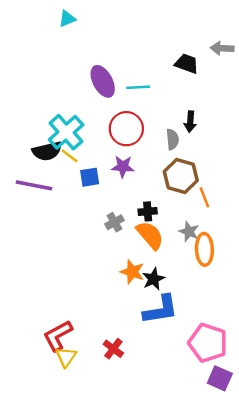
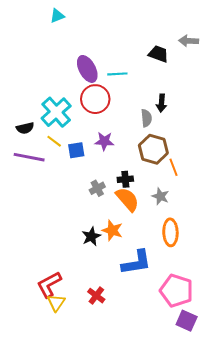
red circle: (126, 129) -> (95, 99), moved
black semicircle: (47, 151) -> (25, 128), moved, size x0.7
yellow line: (70, 156) -> (54, 141), moved
orange ellipse: (204, 249) -> (170, 232), moved
black star: (154, 279) -> (91, 236), moved

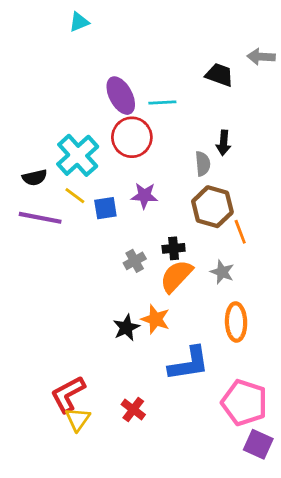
orange semicircle: (127, 199) -> (176, 276), turned -96

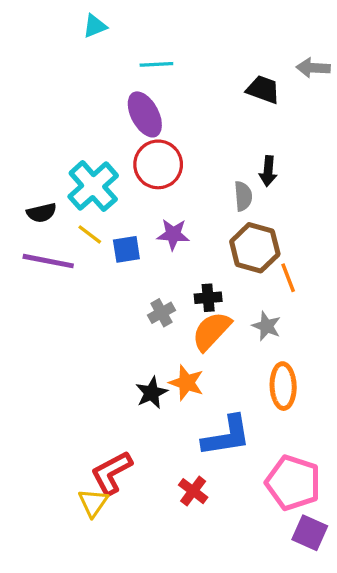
cyan line: (162, 103) -> (156, 64), moved
red L-shape: (68, 394) -> (111, 473), moved
red cross: (133, 409) -> (193, 491), moved

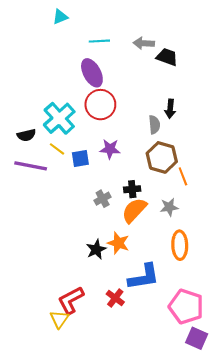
gray arrow: (313, 68) -> (144, 43), moved
gray star: (266, 326) -> (169, 207), turned -30
red cross: (193, 491) -> (115, 298), moved

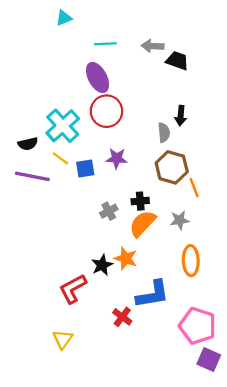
red L-shape: (71, 300) -> (73, 289), moved

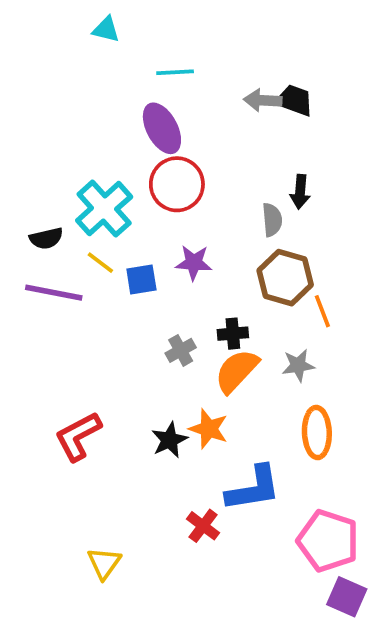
cyan triangle: (64, 18) -> (106, 29), turned 36
gray arrow: (153, 46) -> (263, 100), moved
red L-shape: (73, 289) -> (78, 436), moved

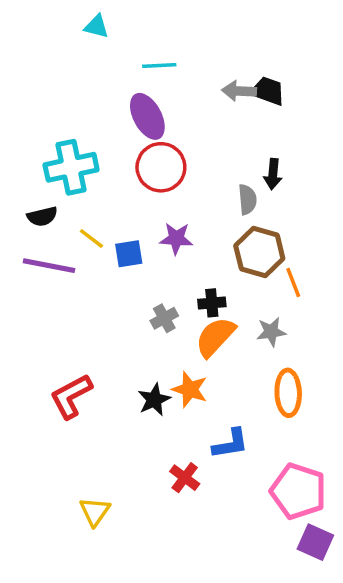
cyan cross: (104, 209) -> (71, 167), moved, turned 30
blue L-shape: (253, 489) -> (230, 444), size x0.7

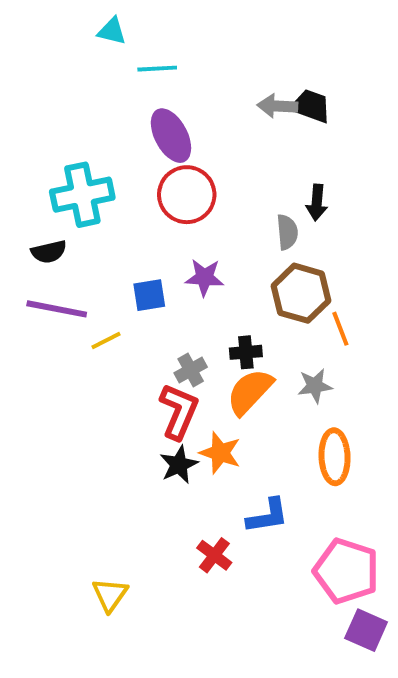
cyan line: (159, 65) -> (157, 69), moved
yellow line: (91, 238) -> (106, 340), moved, turned -64
red L-shape: (71, 396) -> (179, 411), moved, turned 141

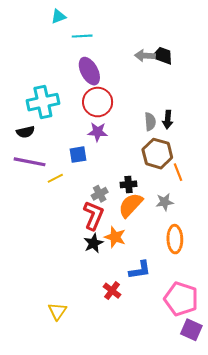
cyan triangle: (112, 31) -> (58, 16), turned -35
black arrow: (317, 203) -> (168, 120), moved
purple star: (204, 277) -> (98, 132), moved

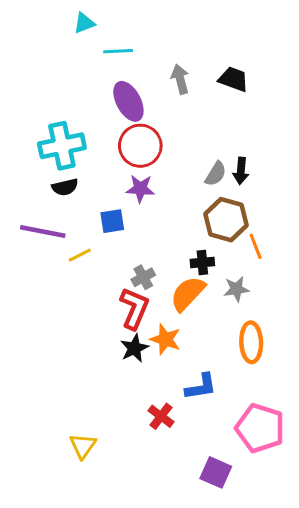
gray arrow: (145, 56) -> (180, 79), moved, turned 72
gray semicircle: (150, 122) -> (216, 174), turned 36
black semicircle: (25, 132) -> (65, 187), moved
black cross: (129, 184) -> (202, 262), moved
purple square: (191, 330) -> (216, 472), moved

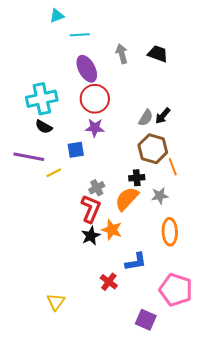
black arrow: (241, 171) -> (163, 116), turned 36
black semicircle: (65, 187) -> (44, 127), turned 42

